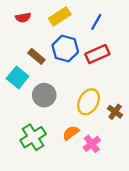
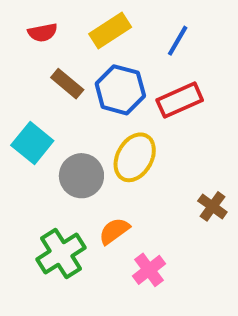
brown rectangle: (36, 56) -> (67, 84), moved
yellow ellipse: (89, 102) -> (135, 157), moved
orange semicircle: (71, 133) -> (114, 231), moved
pink cross: (92, 144) -> (149, 270), moved

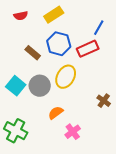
blue line: (178, 41) -> (99, 28), moved
brown rectangle: (67, 84) -> (33, 53), moved
cyan square: (32, 143) -> (16, 86), moved
green cross: (61, 254) -> (16, 131), moved, turned -30

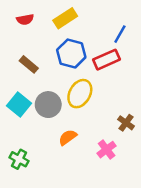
brown rectangle: (33, 53) -> (29, 64), moved
green cross: (16, 131) -> (19, 159), size x0.7
pink cross: (73, 132) -> (107, 150), moved

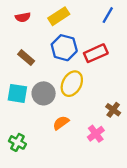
blue line: (120, 34) -> (108, 15), moved
cyan square: (19, 105) -> (17, 93), turned -30

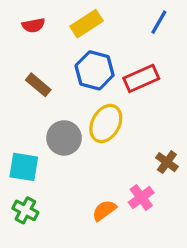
cyan square: (17, 93) -> (24, 167), moved
orange semicircle: (61, 123) -> (104, 210), moved

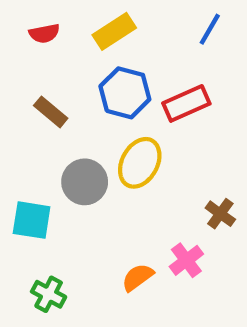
green cross: (25, 210) -> (49, 294), moved

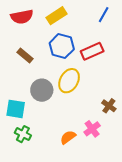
red semicircle: (44, 33) -> (22, 17), size x1.5
green cross: (49, 294) -> (23, 134), moved

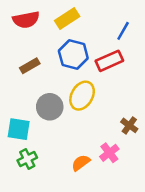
blue line: (104, 15) -> (123, 31), moved
brown rectangle: (25, 56) -> (30, 66), turned -70
green cross: (23, 134) -> (27, 159), turned 35

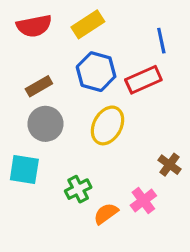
blue line: (123, 31) -> (161, 41), turned -42
gray circle: (50, 107) -> (45, 124), moved
green cross: (27, 159) -> (78, 189), moved

